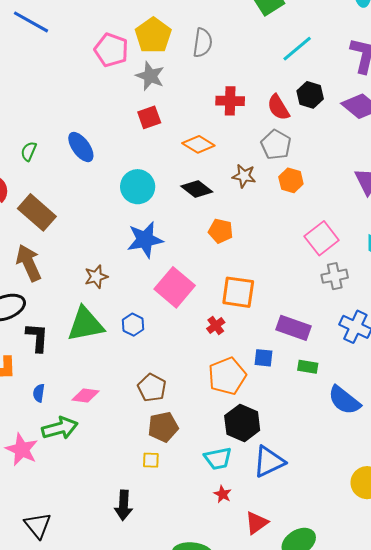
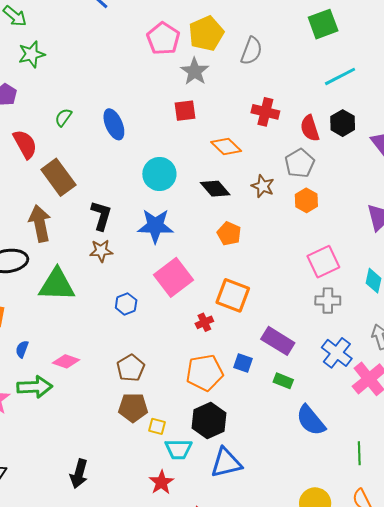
green triangle: (85, 324) -> (57, 285), moved
black L-shape: (37, 337) -> (101, 215), moved
yellow square: (151, 460) -> (157, 426), moved
red star: (223, 494) -> (161, 482), moved, size x1.4

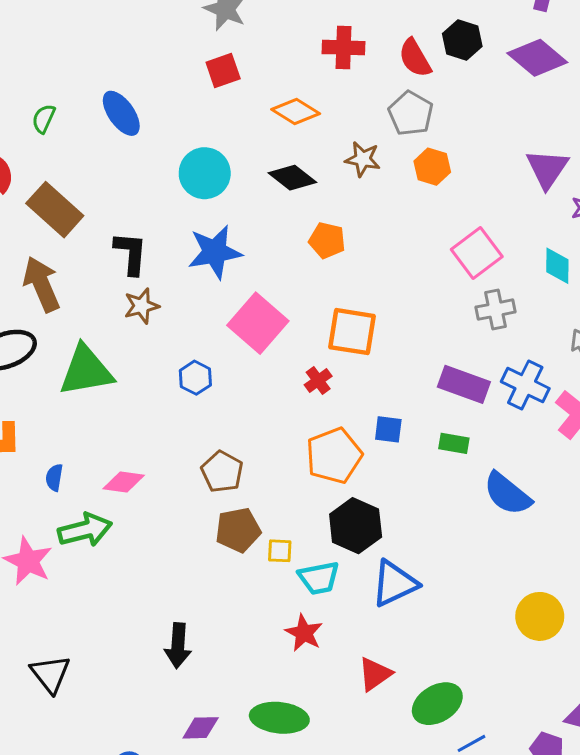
purple rectangle: (278, 341) -> (464, 384), moved

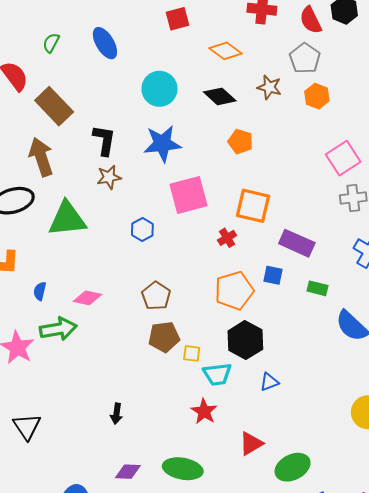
pink square: (258, 323) -> (188, 195), turned 30
purple rectangle: (464, 384) -> (297, 243), moved
blue triangle: (394, 583) -> (269, 382), size x0.6
black arrow: (178, 646) -> (116, 414), size x0.7

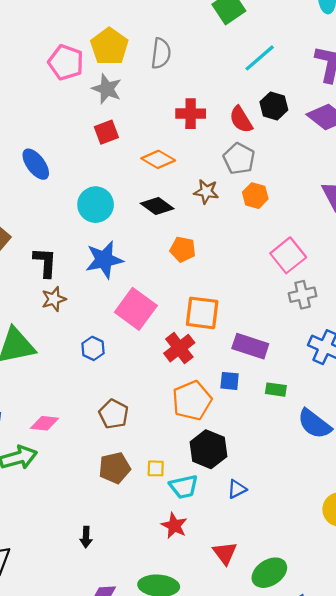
pink square: (188, 195) -> (136, 309), turned -33
red cross: (227, 238) -> (179, 348), size x1.6
brown pentagon: (164, 337) -> (115, 468), moved
red triangle: (251, 443) -> (225, 553), turned -30

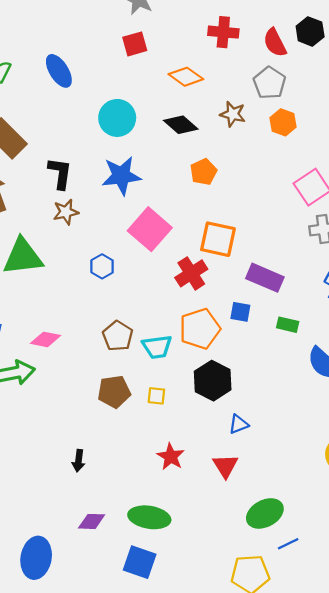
orange pentagon: (183, 249) -> (203, 172), turned 30
cyan trapezoid: (184, 487) -> (157, 347), moved
red triangle: (225, 553) -> (225, 466), moved

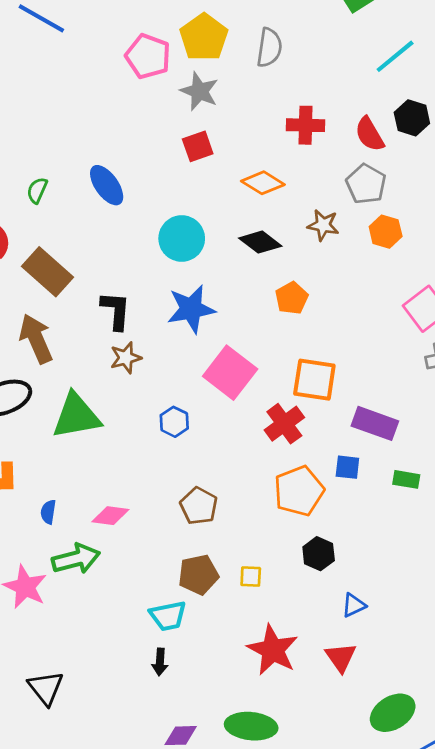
cyan trapezoid: (157, 347) -> (168, 616), moved
black hexagon: (213, 381) -> (319, 554), size x0.7
red star: (171, 457) -> (273, 650), size x1.5

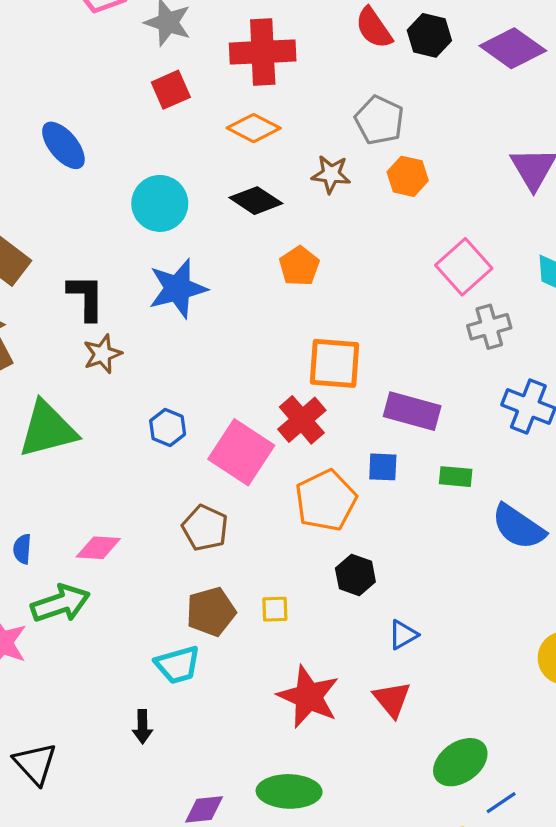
red cross: (305, 125) -> (263, 52), moved, size x1.4
red semicircle: (370, 134) -> (374, 28), moved
pink square: (230, 373) -> (241, 452), moved
black arrow: (160, 662) -> (142, 727), moved

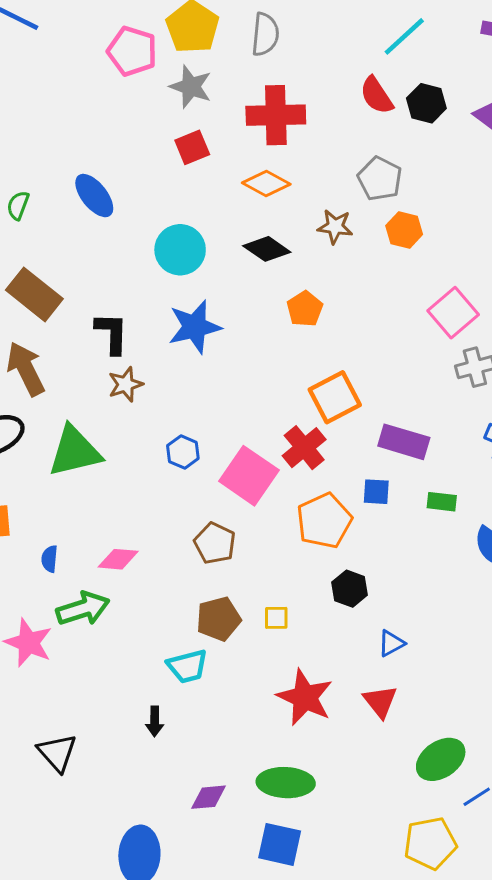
orange square: (335, 363) -> (335, 397), turned -33

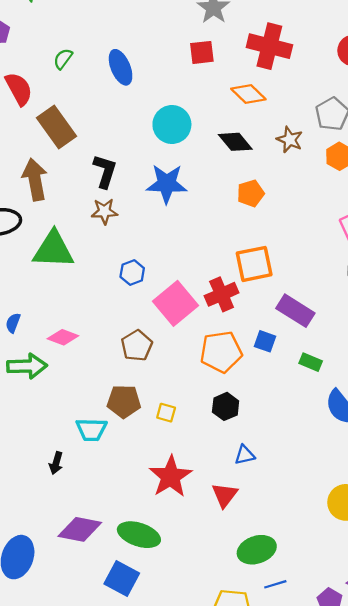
purple diamond: (209, 797) -> (80, 529), size x1.5

